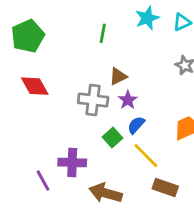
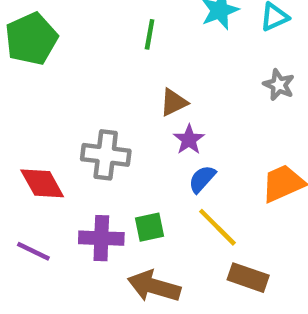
red diamond: (35, 86) -> (42, 183), moved
gray cross: (93, 100) -> (106, 155), moved
green square: (113, 138) -> (150, 227), moved, turned 30
purple line: (43, 181) -> (33, 251), moved, turned -35

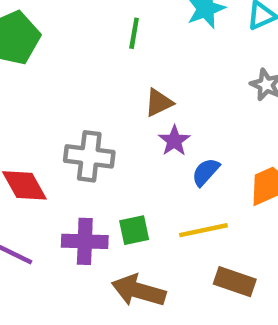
blue semicircle: (202, 179) -> (206, 172), moved
yellow line: (217, 227) -> (203, 230), turned -57

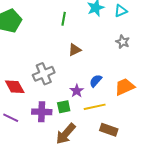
purple star: (174, 141) -> (77, 91), moved
gray cross: (89, 156) -> (44, 74), turned -30
brown arrow: (139, 291) -> (66, 134), turned -65

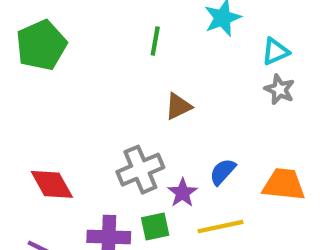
cyan triangle: (121, 11) -> (275, 52), moved
gray cross: (44, 74) -> (140, 170), moved
orange trapezoid: (125, 87) -> (284, 184), turned 30

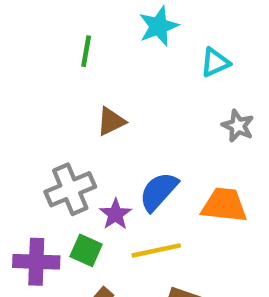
gray star: (280, 89) -> (238, 126), moved
blue semicircle: (223, 172) -> (159, 192), size x1.4
green square: (155, 227) -> (86, 250), turned 36

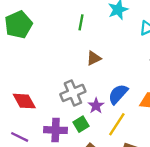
green square: (86, 250) -> (81, 124), turned 35
yellow line: (156, 250) -> (117, 124), turned -45

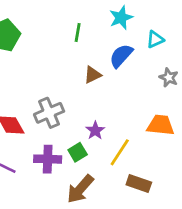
gray cross: (73, 93) -> (49, 113), moved
blue semicircle: (118, 94) -> (121, 56), moved

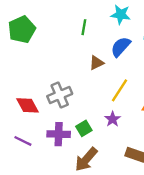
cyan star: (121, 18) -> (121, 15), turned 30
purple star: (95, 131) -> (113, 119), moved
yellow line: (120, 152) -> (119, 90), moved

